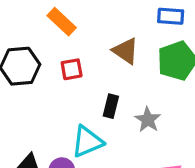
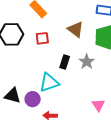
gray star: (148, 120) -> (87, 62), moved

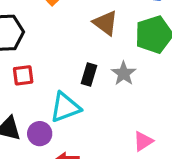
red square: (42, 38) -> (23, 75), moved
pink triangle: (98, 105) -> (143, 141), turned 32

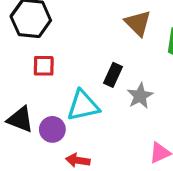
gray star: (124, 73) -> (140, 96), moved

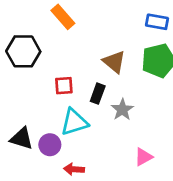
brown triangle: (138, 23) -> (114, 62), moved
red square: (44, 66) -> (64, 86), moved

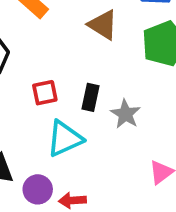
brown triangle: (114, 62) -> (103, 25), moved
purple circle: (50, 145) -> (38, 189), moved

